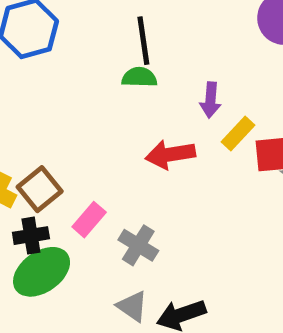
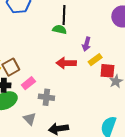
gray cross: (138, 245) -> (46, 97), turned -35
gray triangle: (132, 306) -> (30, 119), moved

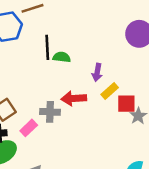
black line: (64, 15) -> (47, 47), moved
gray cross: (46, 97) -> (50, 112), moved

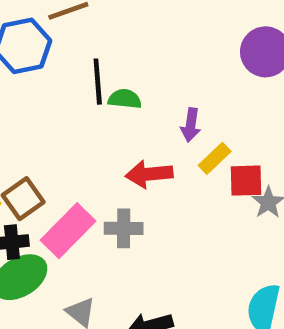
gray cross: (50, 112) -> (124, 228), moved
pink rectangle: (29, 128) -> (68, 231), size x1.6

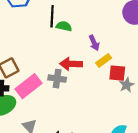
purple arrow: (191, 125) -> (94, 43), turned -40
gray cross: (124, 228) -> (57, 79), moved

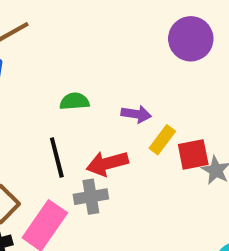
black line: (52, 16) -> (57, 157), moved
purple arrow: (94, 43) -> (136, 114), turned -40

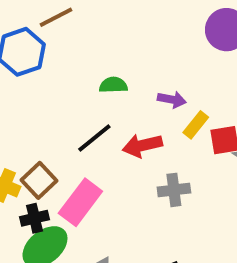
black line: (57, 157) -> (94, 138), turned 63
gray cross: (91, 197) -> (174, 190), moved

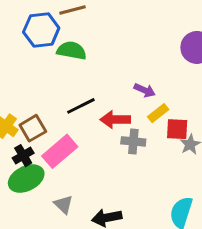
green semicircle: (113, 85) -> (72, 51), moved, size x1.4
gray cross: (174, 190) -> (133, 141), moved
black cross: (35, 218) -> (23, 156), turned -30

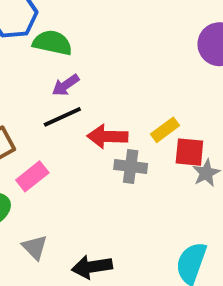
purple arrow: (145, 90) -> (66, 85), moved, turned 120
pink rectangle: (60, 151) -> (32, 176), size x0.7

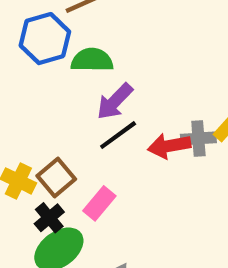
purple arrow: (66, 85) -> (115, 101), size x1.4
gray cross: (131, 166) -> (198, 138), moved

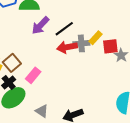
black line: (118, 135) -> (64, 29), moved

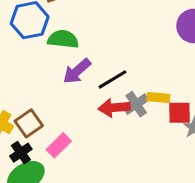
yellow rectangle: (96, 38) -> (158, 98), turned 48
gray cross: (81, 43) -> (136, 104), turned -35

